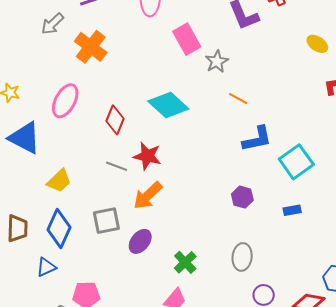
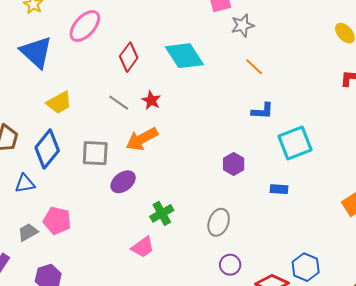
blue L-shape: (257, 139) -> (262, 111), size x0.7
red star: (147, 156) -> (151, 100), size x0.7

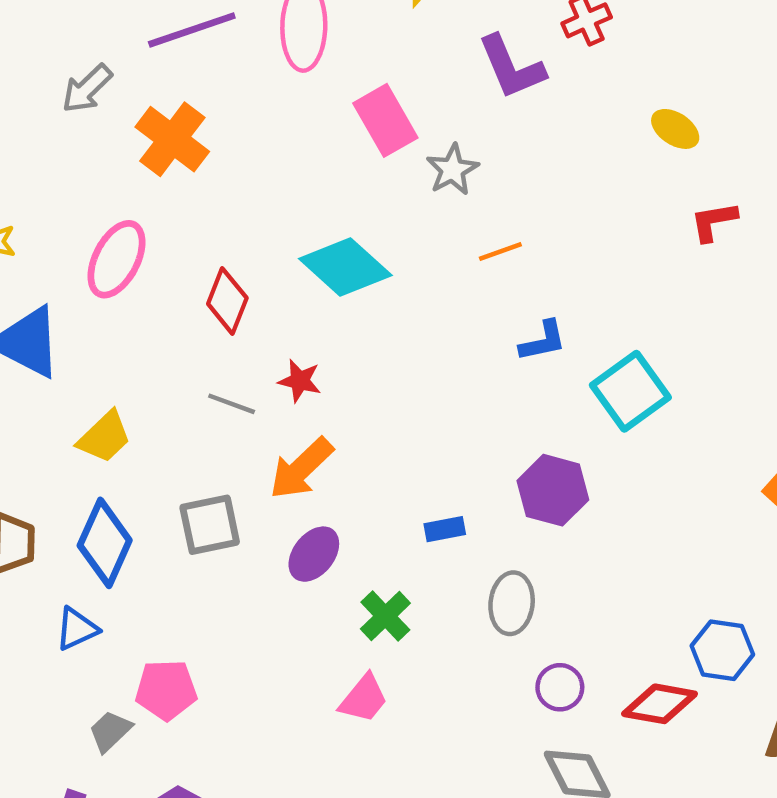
orange line: (254, 67) -> (500, 251), turned -48
purple hexagon: (234, 164) -> (553, 490), moved, size x1.4
purple ellipse: (123, 182) -> (314, 554), moved
blue rectangle: (279, 189) -> (445, 529), moved

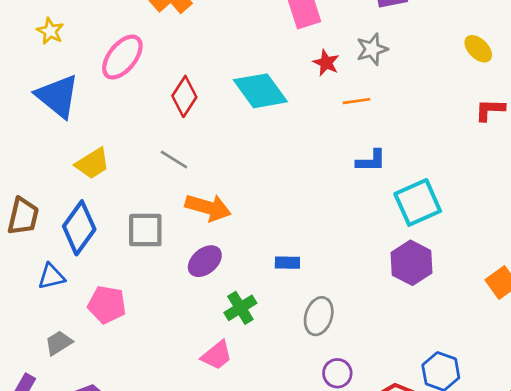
gray star: (452, 170) -> (372, 49), moved
red star: (300, 381) -> (326, 63), moved
orange arrow: (301, 468) -> (208, 208), turned -132
purple hexagon: (553, 490) -> (411, 263), moved
pink pentagon: (166, 690) -> (107, 305), moved

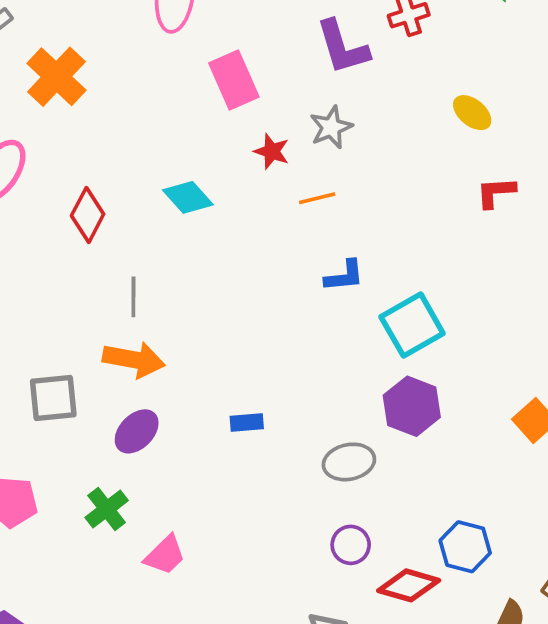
cyan diamond: (260, 91) -> (188, 197), size x0.7
gray line: (174, 159) -> (133, 297), moved, turned 64
green cross: (240, 308) -> (107, 509), moved
gray ellipse: (319, 316) -> (349, 462), moved, turned 66
purple circle: (337, 373) -> (351, 545), moved

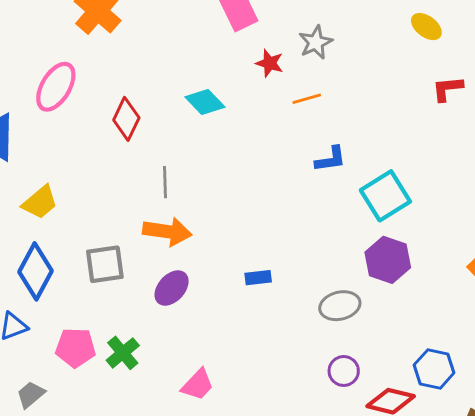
green cross: (107, 509) -> (123, 353), moved

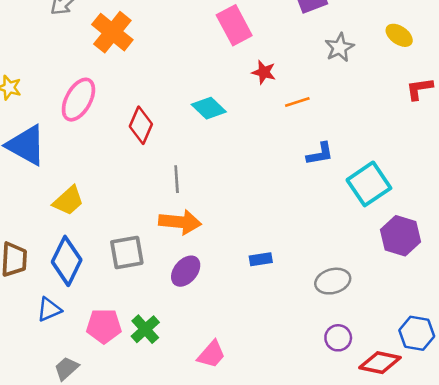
gray star: (316, 42) -> (340, 48), moved
purple hexagon: (388, 260) -> (400, 236), moved

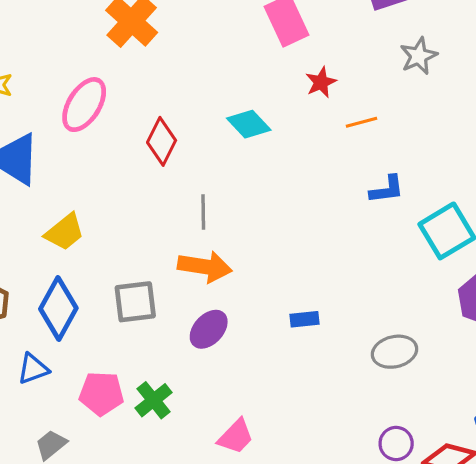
red star: (264, 72) -> (321, 82), turned 30
purple circle: (338, 338) -> (396, 444), moved

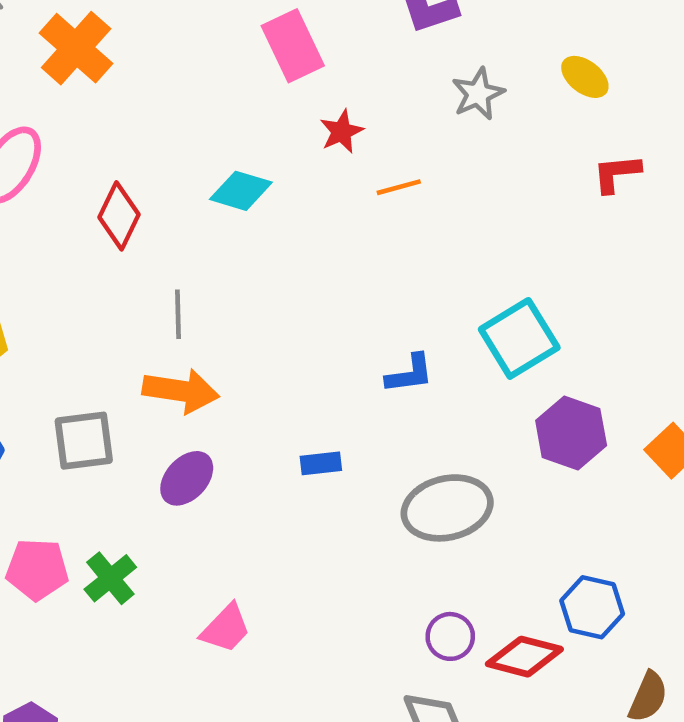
cyan diamond: (249, 124) -> (241, 191), turned -30
blue L-shape: (387, 189) -> (410, 374), moved
gray ellipse: (395, 352) -> (447, 508), size x1.4

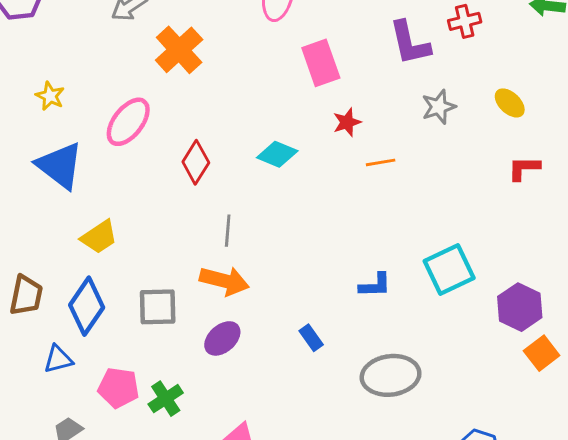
purple hexagon: (571, 433) -> (520, 307), moved
blue rectangle: (321, 463) -> (311, 338), turned 55

